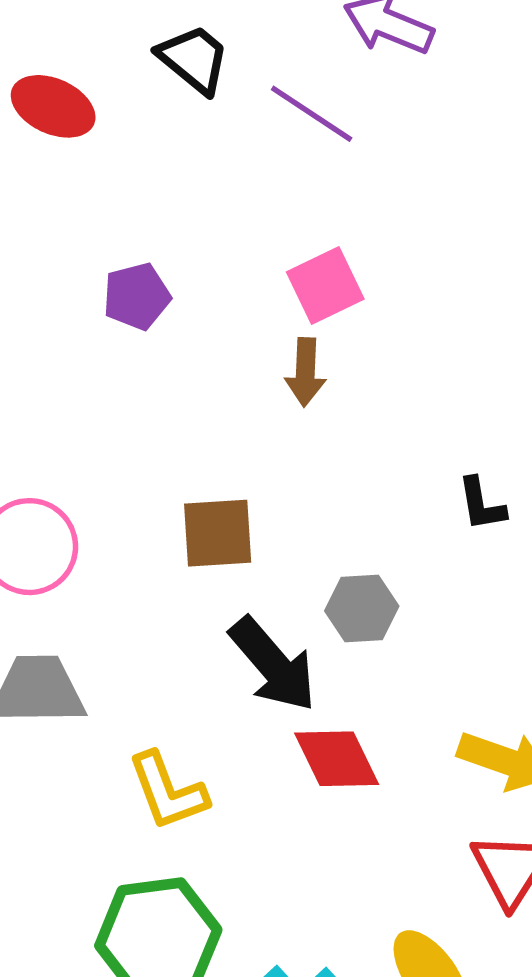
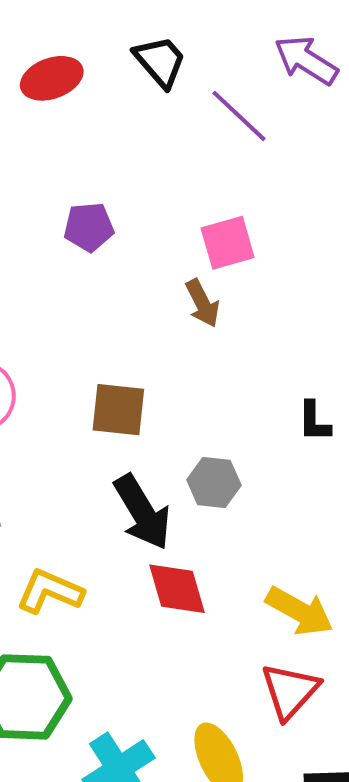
red ellipse: (53, 106) -> (52, 78), turned -54
brown arrow: (305, 372) -> (202, 303), turned -39
yellow L-shape: (168, 791) -> (50, 591), turned 124

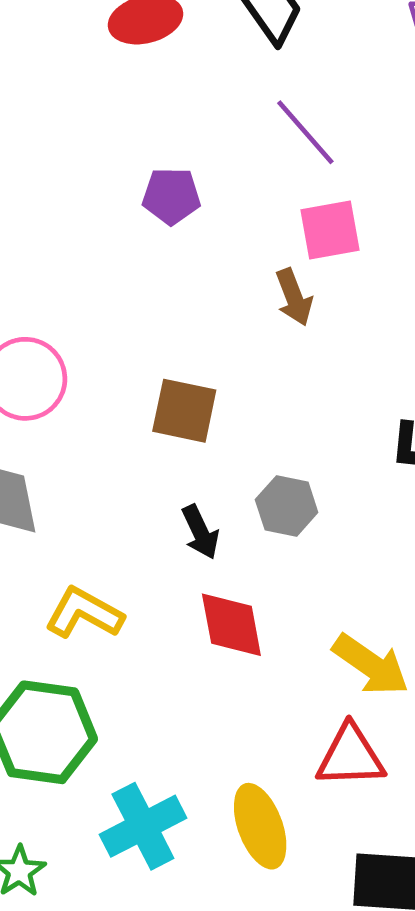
purple line: (239, 116) -> (305, 132), moved
black arrow: (142, 512) -> (200, 532), size x0.6
red triangle: (290, 691) -> (350, 756), turned 40

